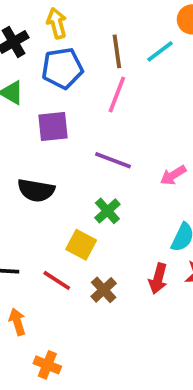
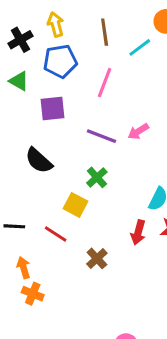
brown line: (117, 51) -> (105, 32), moved
pink arrow: (173, 175) -> (138, 132), moved
black semicircle: (36, 190) -> (39, 161), turned 32
brown cross: (104, 290) -> (97, 258), moved
orange cross: (47, 365) -> (33, 294), moved

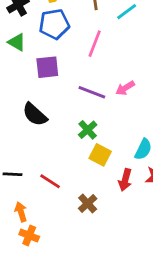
yellow square: (76, 205) -> (100, 155), moved

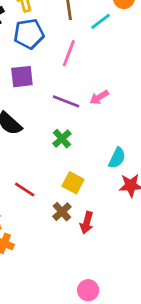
yellow square: (100, 155) -> (73, 183), moved
red arrow: (125, 180) -> (87, 223), moved

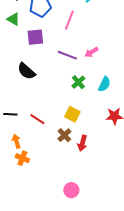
green cross: (62, 139) -> (78, 82), moved
cyan semicircle: (117, 158) -> (104, 84), moved
pink circle: (88, 290) -> (71, 190), moved

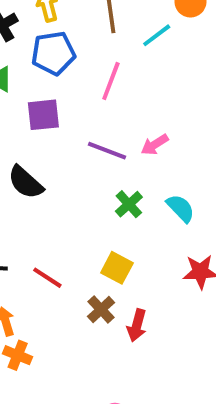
cyan semicircle: (104, 84) -> (181, 208), turned -70

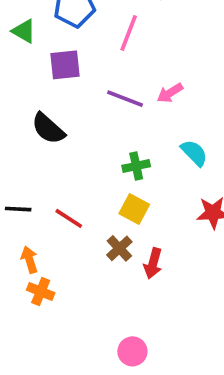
green cross: (129, 204) -> (136, 166), moved, turned 30

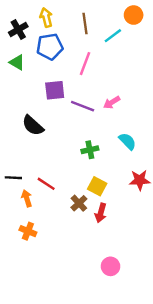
purple square: (65, 65) -> (55, 90), moved
yellow square: (134, 209) -> (97, 186), moved
orange arrow: (29, 260) -> (27, 198), moved
pink circle: (132, 351) -> (110, 266), moved

